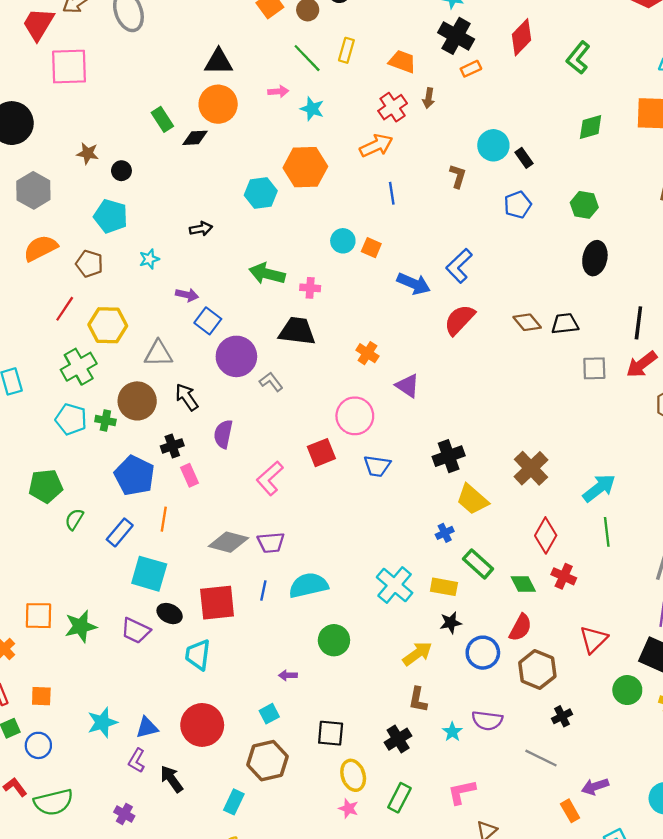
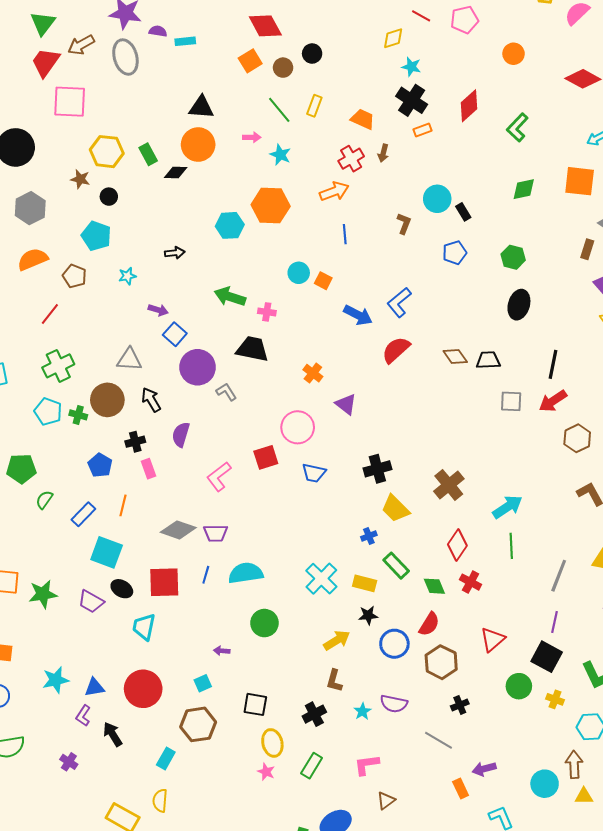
yellow hexagon: (108, 325) -> (107, 152), moved
blue pentagon: (134, 476) -> (100, 465), size x0.7

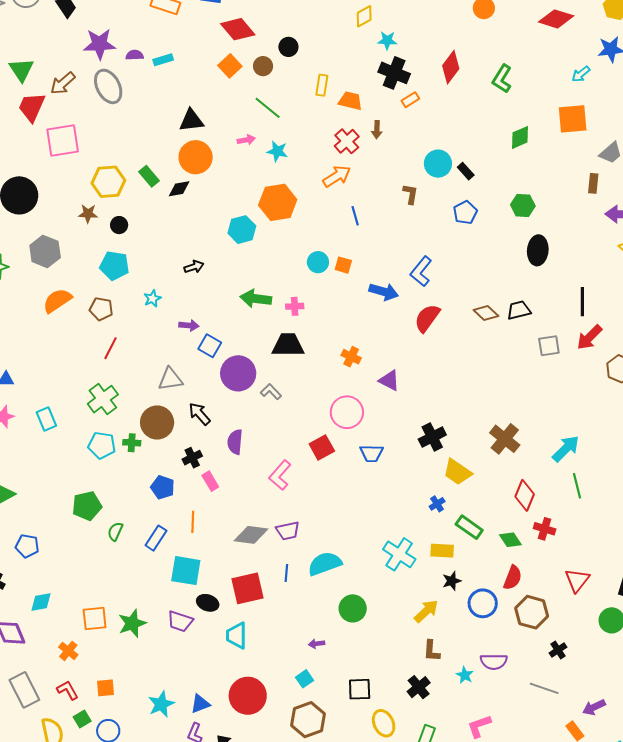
yellow rectangle: (314, 106) -> (322, 85), moved
red line: (50, 314) -> (111, 348), moved

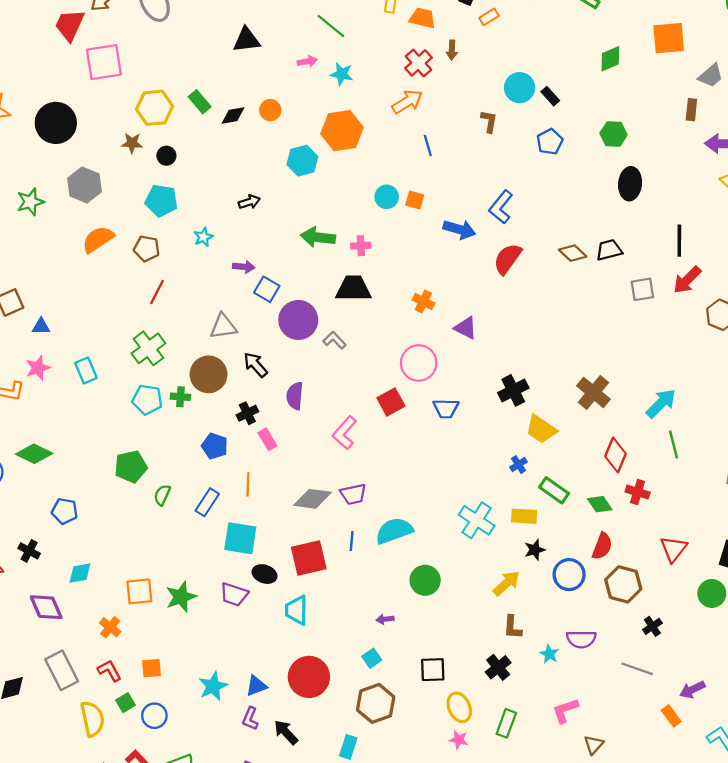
orange circle: (196, 157) -> (270, 110), moved, size x0.6

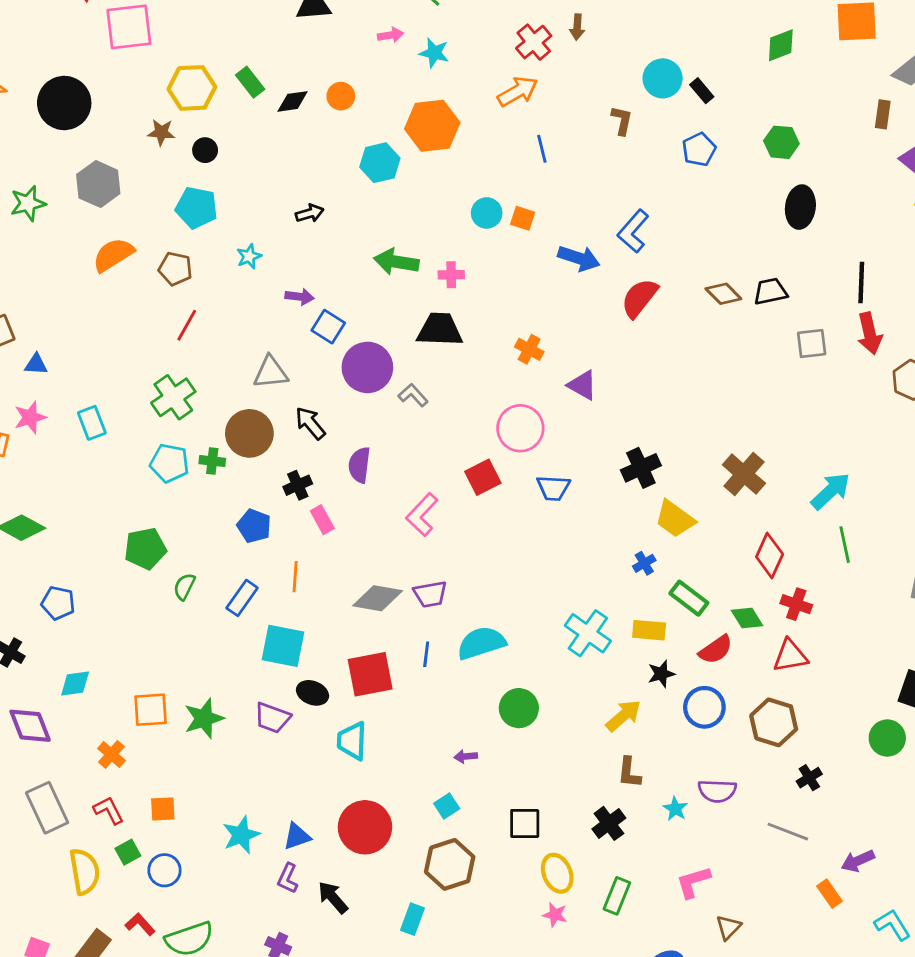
red arrow: (687, 280) -> (870, 333), turned -60
red semicircle: (602, 546) -> (716, 650), moved, turned 32
red triangle: (674, 549) -> (790, 656), moved, turned 40

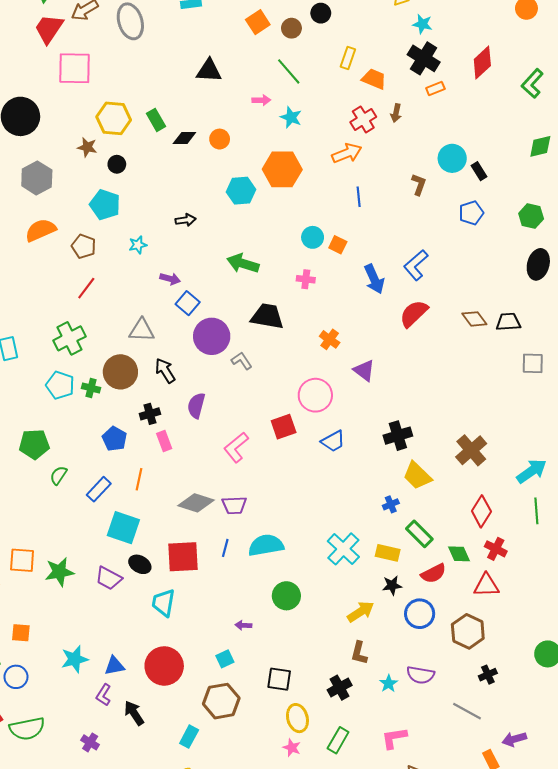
blue arrow: (579, 258) -> (374, 279), turned 40
pink cross: (451, 275) -> (306, 279), moved
blue trapezoid: (553, 488) -> (333, 441), turned -40

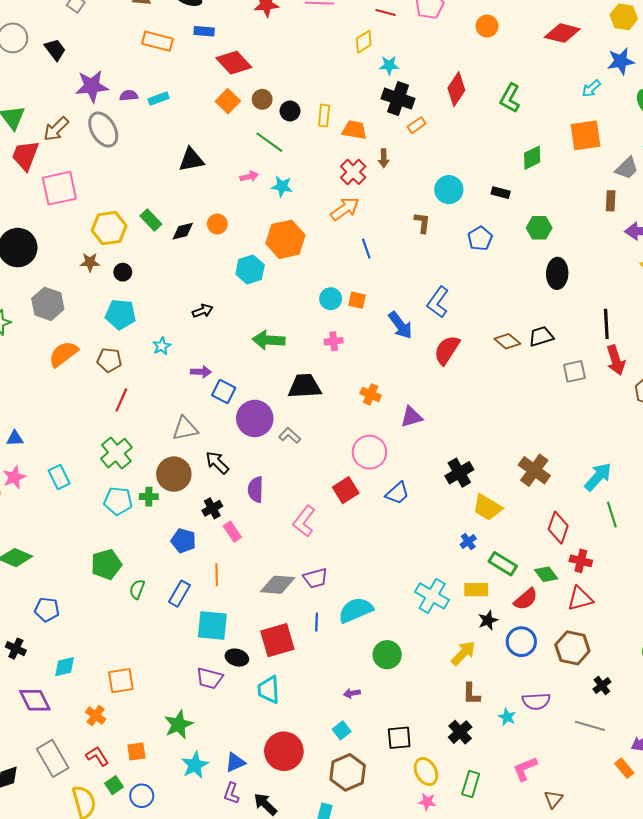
black circle: (321, 13) -> (290, 111), moved
black rectangle: (479, 171) -> (501, 193), moved, turned -30
purple triangle: (364, 370) -> (411, 417), turned -40
green star: (59, 572) -> (179, 725), moved

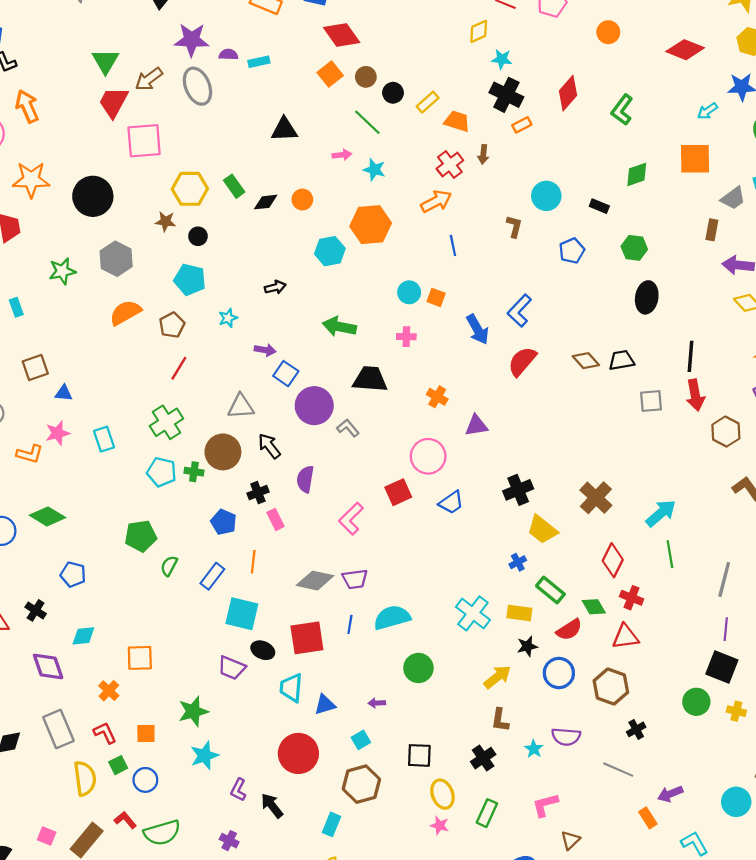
yellow rectangle: (324, 115) -> (428, 102), turned 35
brown pentagon: (109, 360) -> (172, 325), turned 30
blue triangle: (235, 762) -> (325, 705), moved

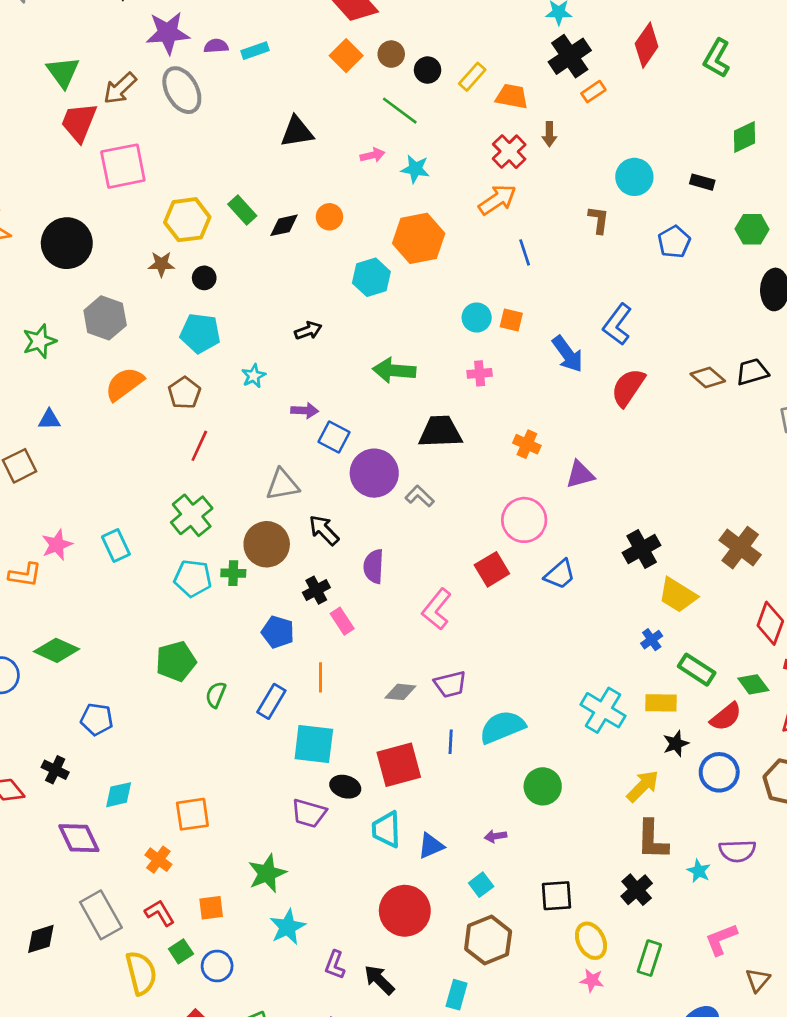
black cross: (506, 95) -> (570, 56), turned 36
blue triangle: (64, 393) -> (49, 419), moved
gray diamond: (315, 581) -> (400, 692), size x0.7
brown L-shape: (500, 720) -> (652, 840), size x1.4

